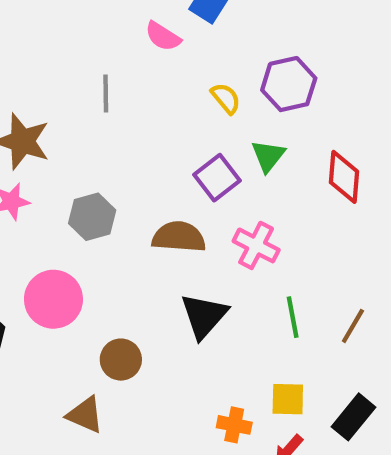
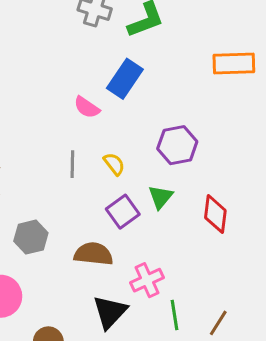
gray line: (106, 93) -> (72, 164), moved
yellow semicircle: (226, 98) -> (114, 164), moved
pink cross: (256, 245) -> (147, 280), moved, turned 36

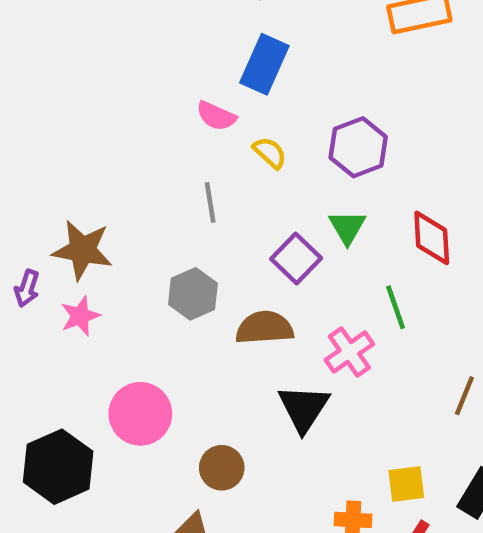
yellow semicircle: (114, 164) -> (270, 153), moved
gray hexagon: (31, 237) -> (193, 294), moved
green line: (174, 315) -> (396, 307), moved

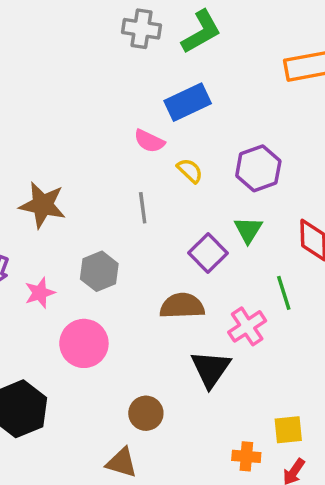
blue rectangle: (264, 64) -> (188, 102), turned 39
brown star: (82, 250) -> (43, 205), moved
gray hexagon: (193, 294) -> (99, 271), moved
pink circle: (140, 414) -> (84, 343), moved

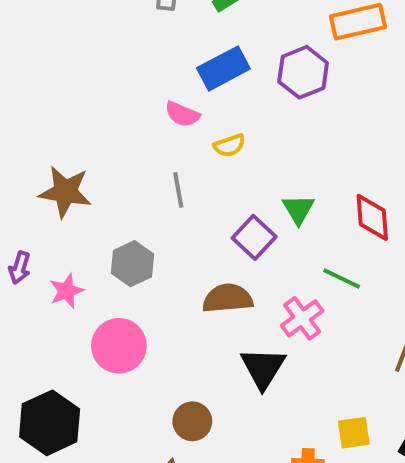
purple hexagon: (258, 168) -> (303, 72), moved
yellow semicircle: (190, 171) -> (230, 145), turned 120
green line: (284, 293) -> (342, 279), turned -44

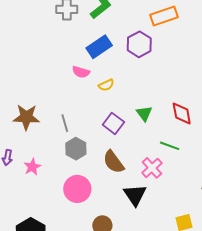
gray line: (178, 190) -> (65, 123), moved
purple square: (254, 237) -> (113, 123), moved
gray hexagon: (133, 264) -> (76, 149), moved
brown semicircle: (228, 298) -> (113, 162), turned -115
pink circle: (119, 346) -> (77, 189), moved

